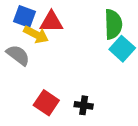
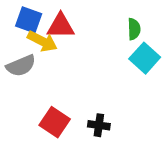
green semicircle: (113, 24) -> (134, 29), size x0.6
gray semicircle: (18, 55) -> (21, 66), turned 120

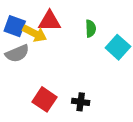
blue square: (29, 20) -> (15, 26), moved
green semicircle: (134, 29) -> (91, 29), moved

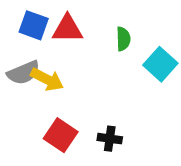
blue square: (15, 26) -> (34, 25), moved
yellow arrow: (35, 34) -> (47, 79), moved

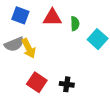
red triangle: (67, 29) -> (52, 17), moved
yellow arrow: (47, 79) -> (29, 48), turned 36

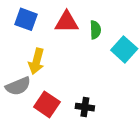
gray semicircle: (14, 44) -> (18, 86), moved
yellow arrow: (29, 48) -> (36, 61), turned 42

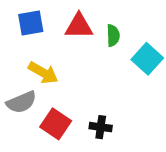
blue square: (26, 19) -> (31, 23), turned -30
yellow arrow: (36, 61) -> (43, 73), turned -75

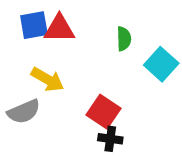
red triangle: (79, 26) -> (59, 29), moved
red square: (56, 124) -> (103, 112), moved

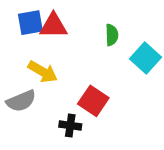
black cross: (110, 139) -> (70, 125), moved

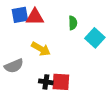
yellow arrow: (43, 72) -> (41, 49), moved
red square: (93, 101) -> (61, 82), moved, turned -30

